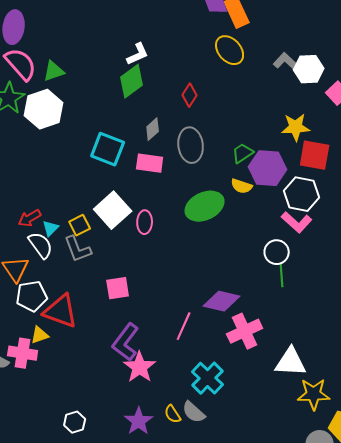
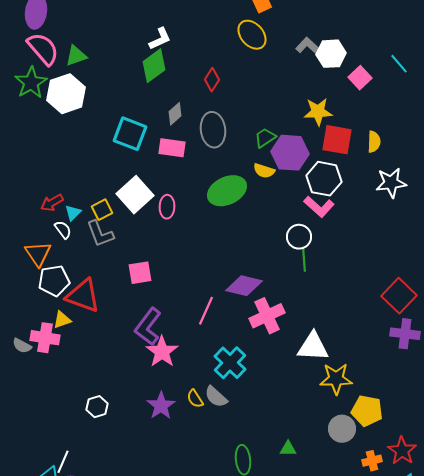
white semicircle: (41, 245) -> (63, 230), size x0.7

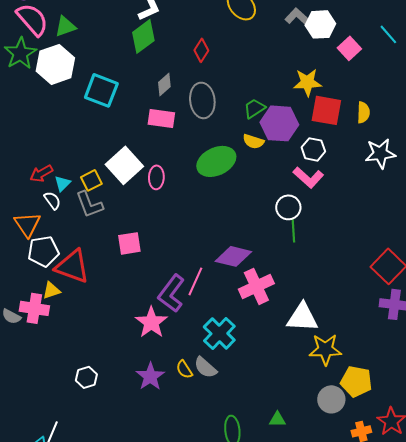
cyan square: (130, 134) -> (101, 90), moved
white hexagon: (324, 179) -> (313, 149), size x0.7
purple L-shape: (148, 327) -> (171, 293), moved

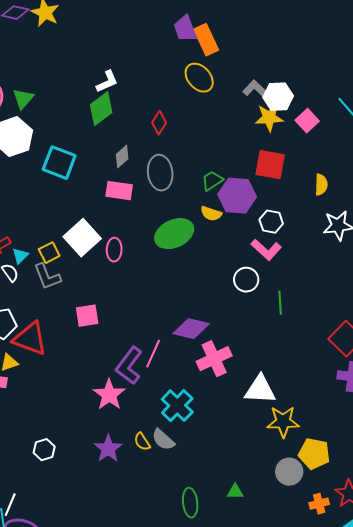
green triangle: (65, 26) -> (23, 99), turned -30
yellow star: (307, 82) -> (269, 118), moved
red square: (326, 110) -> (270, 165), moved
green line: (293, 230) -> (280, 303), moved

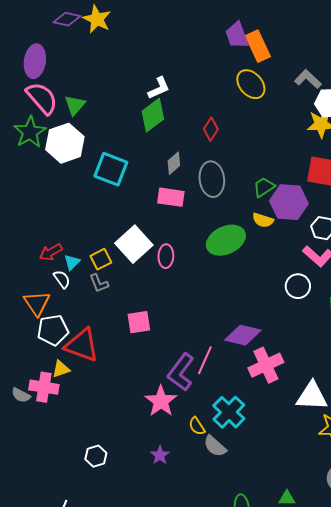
gray L-shape: (256, 90) -> (308, 79), moved
gray L-shape: (47, 277) -> (99, 283), size x0.7
yellow semicircle: (142, 442) -> (197, 426), moved
purple star: (108, 449) -> (160, 455), size x0.7

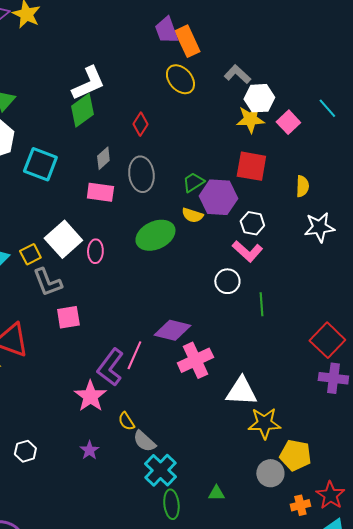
white L-shape: (159, 88) -> (88, 83), size x1.5
gray L-shape: (99, 283) -> (47, 282), moved, size x1.5
cyan cross: (229, 412) -> (160, 470), moved

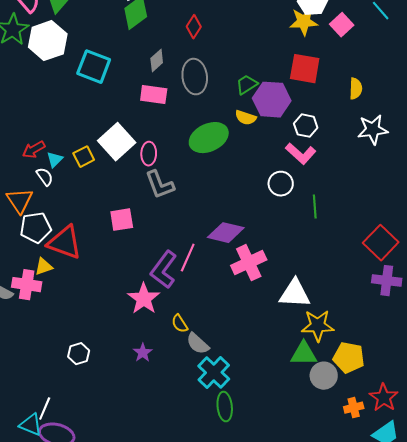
gray L-shape: (47, 282) -> (160, 185), moved
green triangle: (216, 493) -> (304, 354), moved, size x1.6

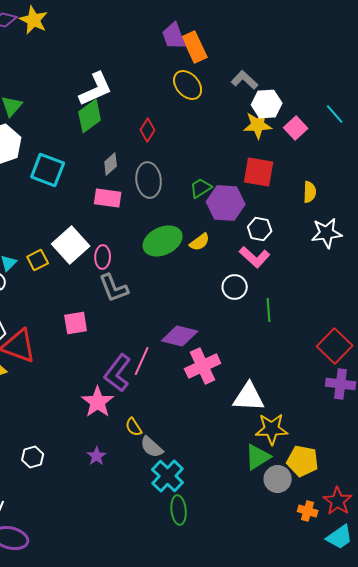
yellow semicircle: (246, 118) -> (200, 242), moved, turned -55
green triangle: (304, 354) -> (258, 457), turned -32
orange cross: (354, 408) -> (308, 511), turned 30

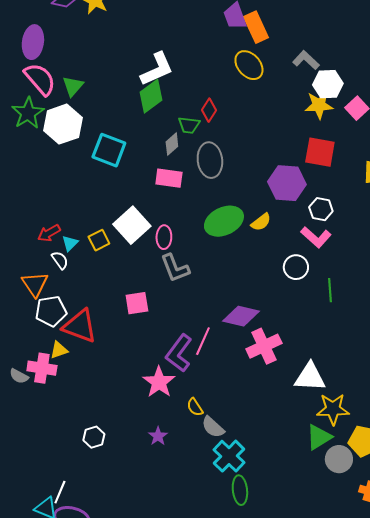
green trapezoid: (201, 188) -> (189, 125), moved, turned -140

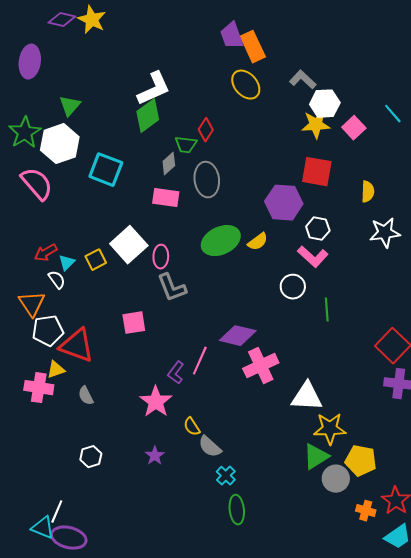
pink semicircle: (40, 79) -> (37, 184), moved
purple L-shape: (179, 353) -> (176, 373), size x0.6
gray semicircle: (19, 376) -> (86, 396), moved, turned 36
cyan cross: (229, 456) -> (226, 476), size x0.6

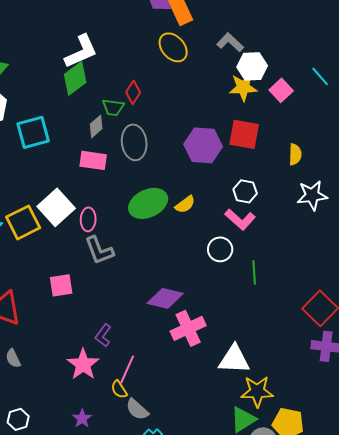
cyan square: (106, 170) -> (33, 132), turned -36
purple hexagon: (284, 203) -> (203, 145), moved
yellow square: (96, 260) -> (23, 222), size x1.6
pink line: (200, 361) -> (127, 369), moved

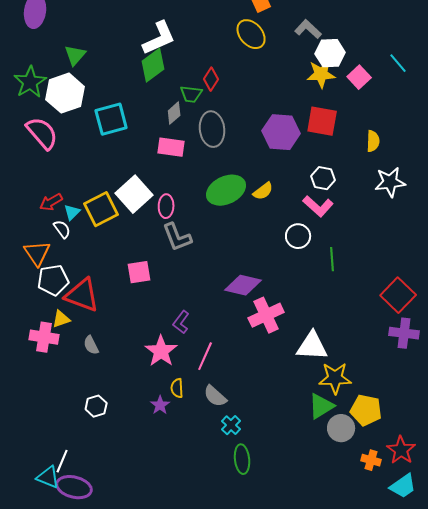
yellow semicircle: (119, 389) -> (177, 388), moved, turned 30

